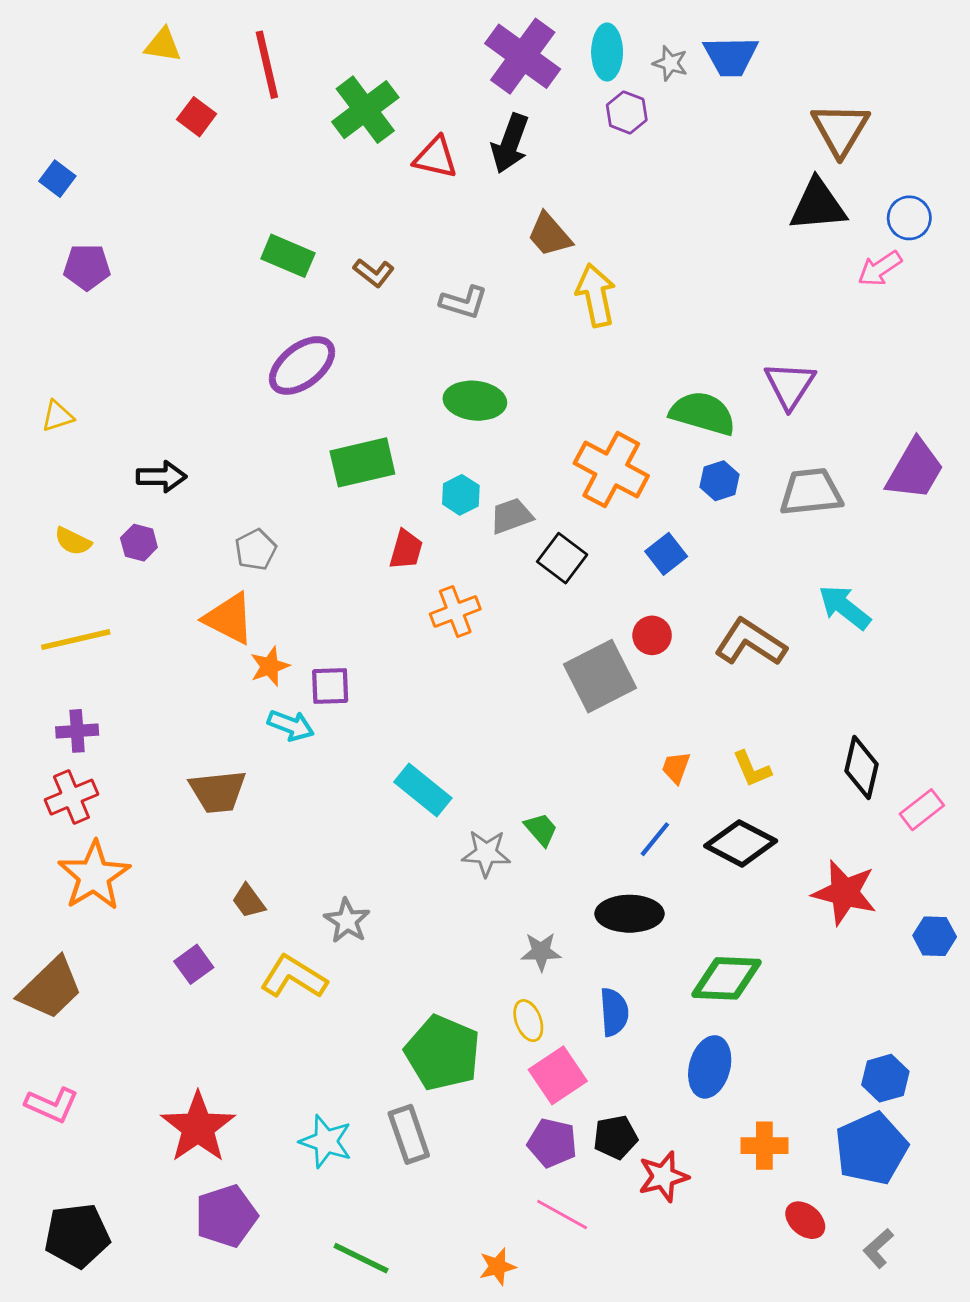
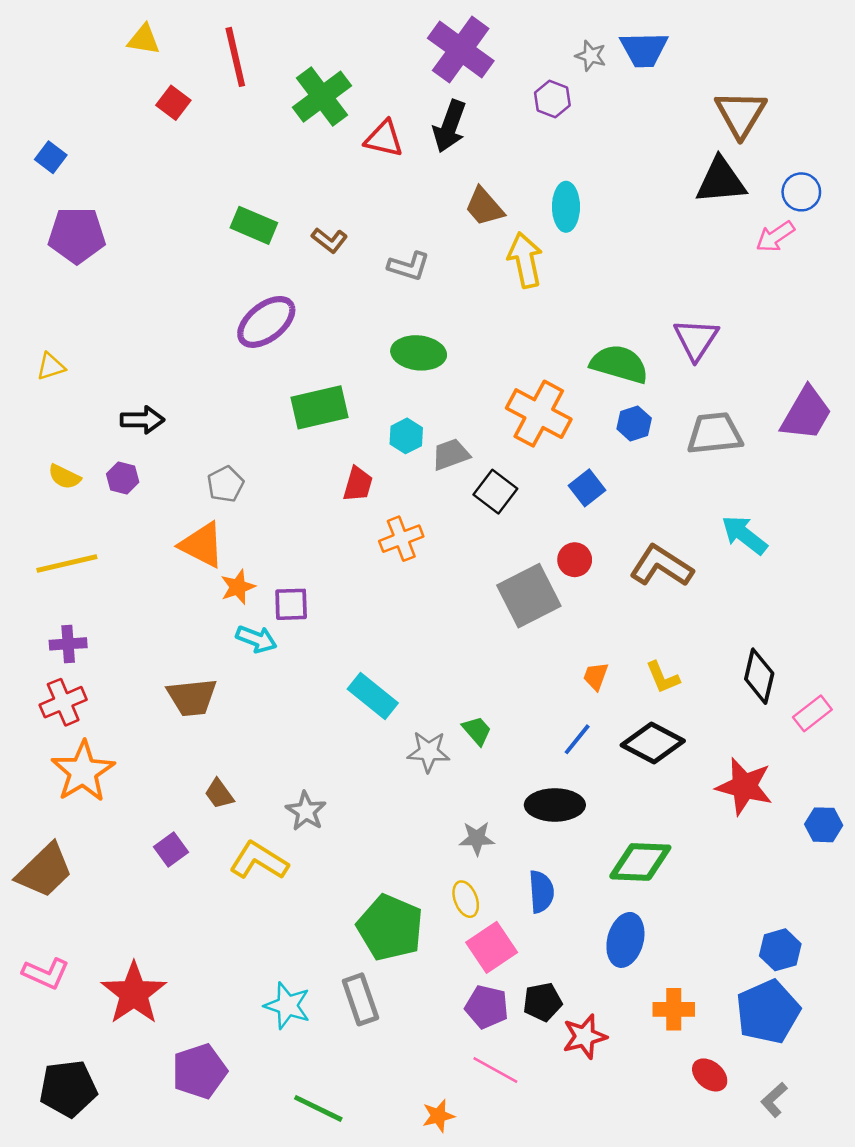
cyan ellipse: (607, 52) -> (566, 207), moved
purple pentagon: (87, 267) -> (77, 235), size x1.4
red star: (198, 1127) -> (134, 993), moved

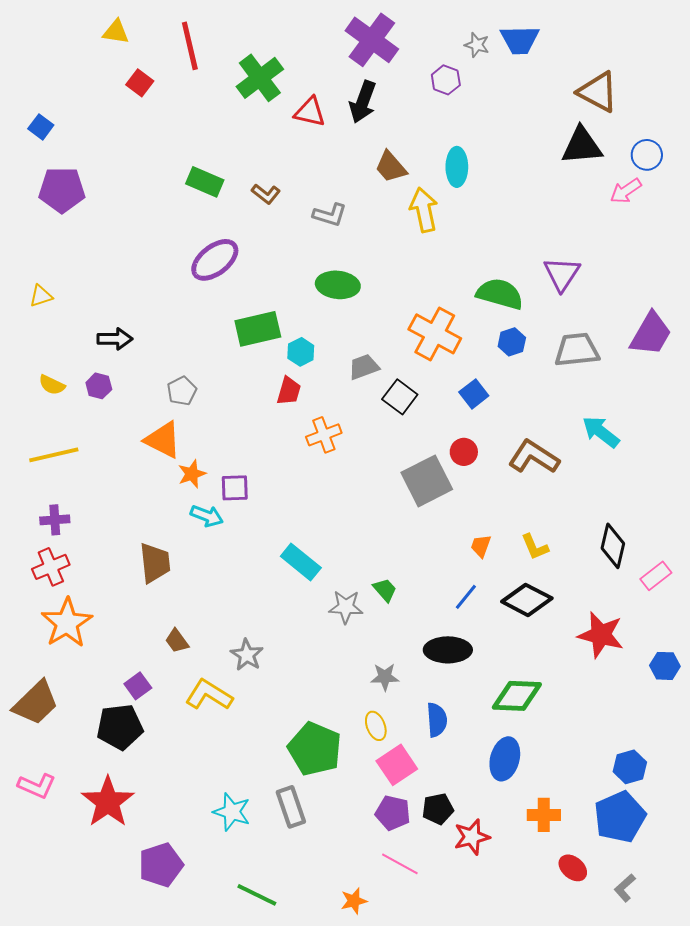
brown triangle: (741, 114) -> (598, 92), turned -33
cyan hexagon: (406, 436) -> (301, 352), moved
brown trapezoid: (192, 697) -> (155, 563), turned -90
black pentagon: (68, 1089) -> (120, 727), moved

